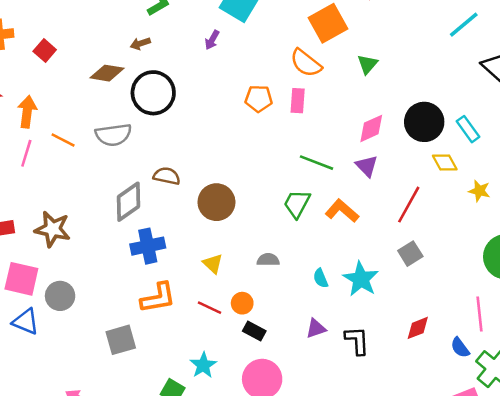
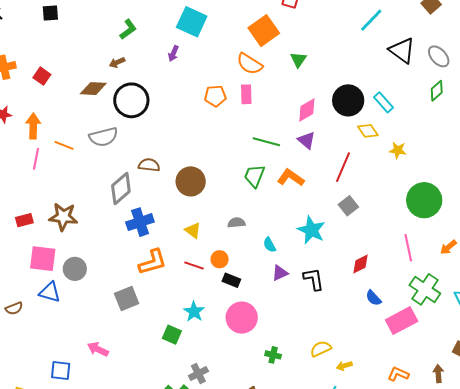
cyan semicircle: (321, 278) -> (269, 245), moved
blue semicircle: (460, 348) -> (373, 298), moved

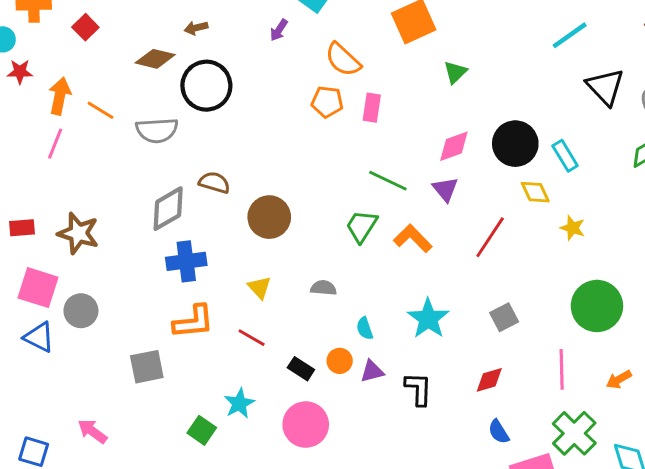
orange semicircle: (250, 64) -> (343, 60), moved
orange line: (64, 145) -> (101, 110), moved
gray square: (348, 206) -> (504, 317), moved
orange circle: (220, 259) -> (340, 361), moved

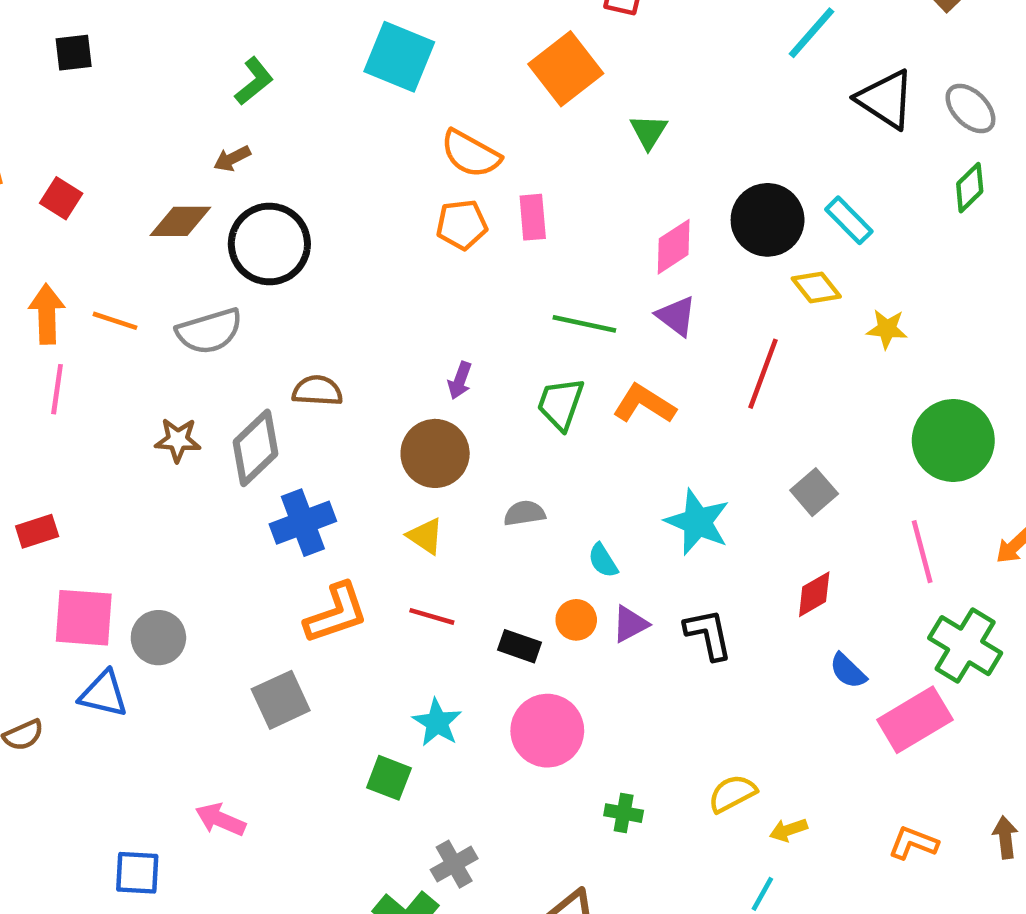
purple arrow: (279, 30) -> (460, 380), moved
brown circle: (269, 217) -> (435, 453), moved
brown star: (78, 233) -> (178, 440), moved, size x0.7

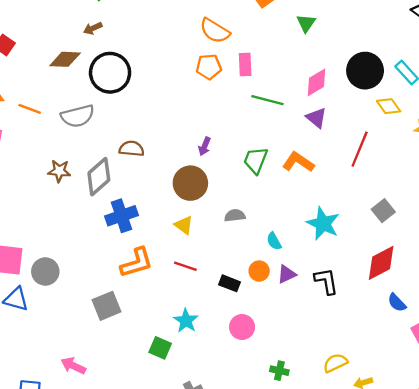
green line: (584, 324) -> (267, 100), moved
red diamond: (814, 594) -> (381, 263), size x1.5
pink circle: (547, 731) -> (242, 327), size x0.7

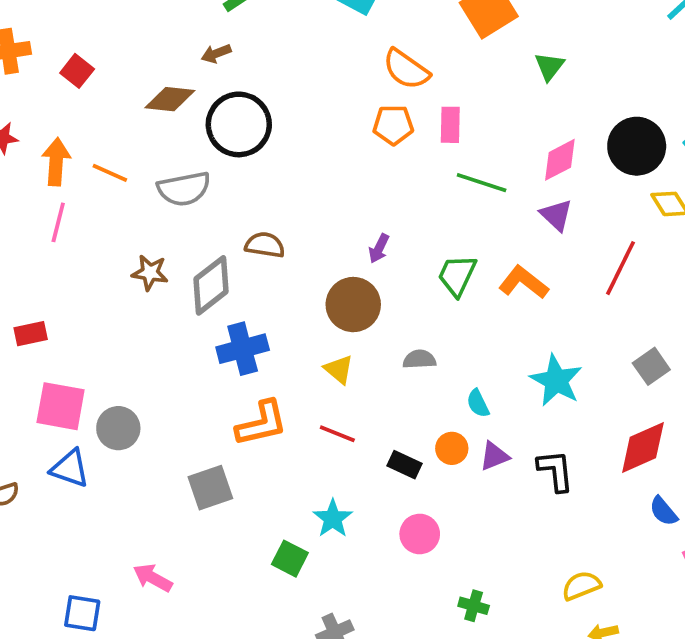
yellow semicircle: (335, 363) -> (581, 586), moved

